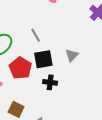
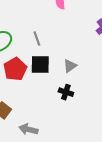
black cross: (50, 82) -> (66, 92), moved

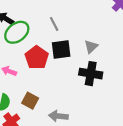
black cross: (66, 92) -> (91, 74), size x1.5

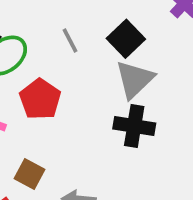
gray triangle: (91, 47) -> (135, 79), size x1.6
black square: (61, 50) -> (126, 39), moved, turned -36

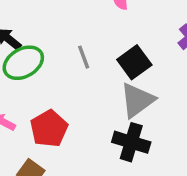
red pentagon: (40, 99) -> (49, 129), moved

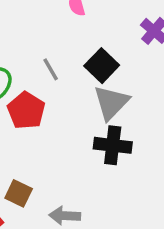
red pentagon: (49, 129) -> (26, 111), moved

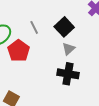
gray triangle: (111, 103) -> (69, 49), size x0.6

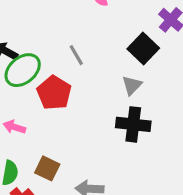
black square: (64, 27) -> (143, 48), moved

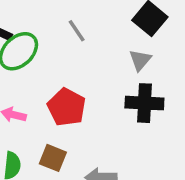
red pentagon: (54, 93) -> (67, 107), moved

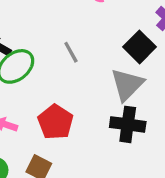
gray triangle: (140, 60) -> (127, 84), size x1.6

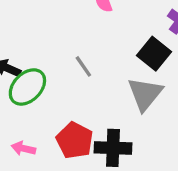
black cross: (128, 124) -> (113, 148), moved

